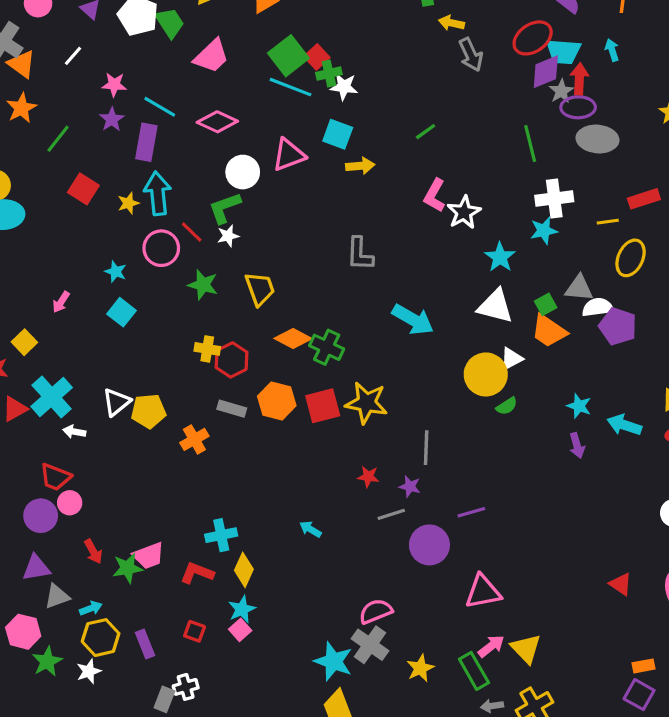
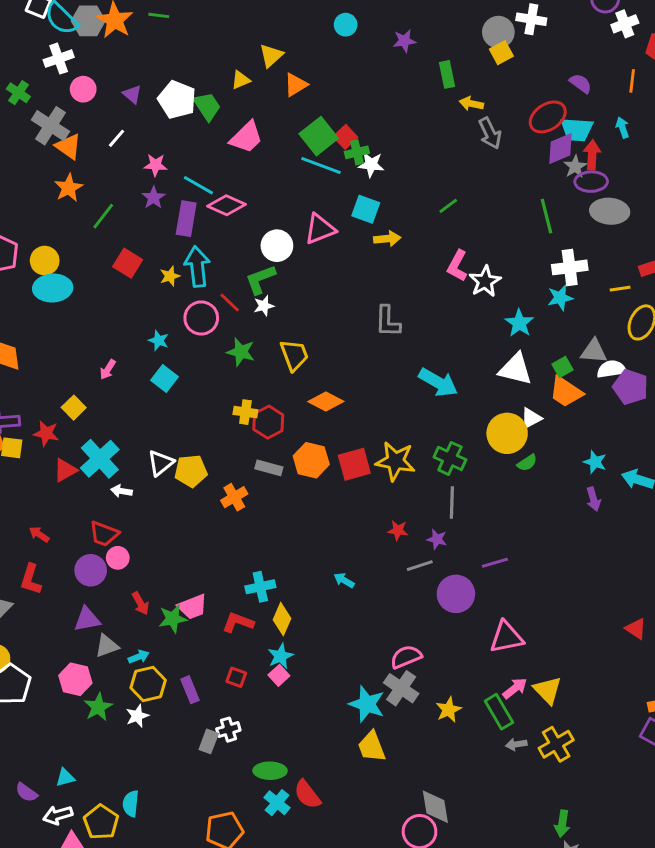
pink diamond: (217, 122) -> (227, 205), moved
green cross: (327, 347) -> (450, 458), moved

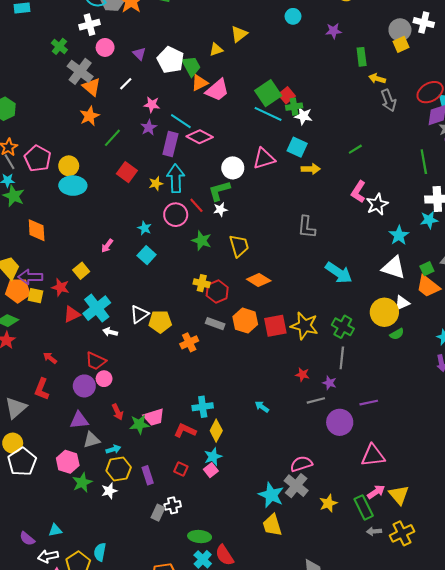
orange triangle: (296, 85) -> (200, 83), moved

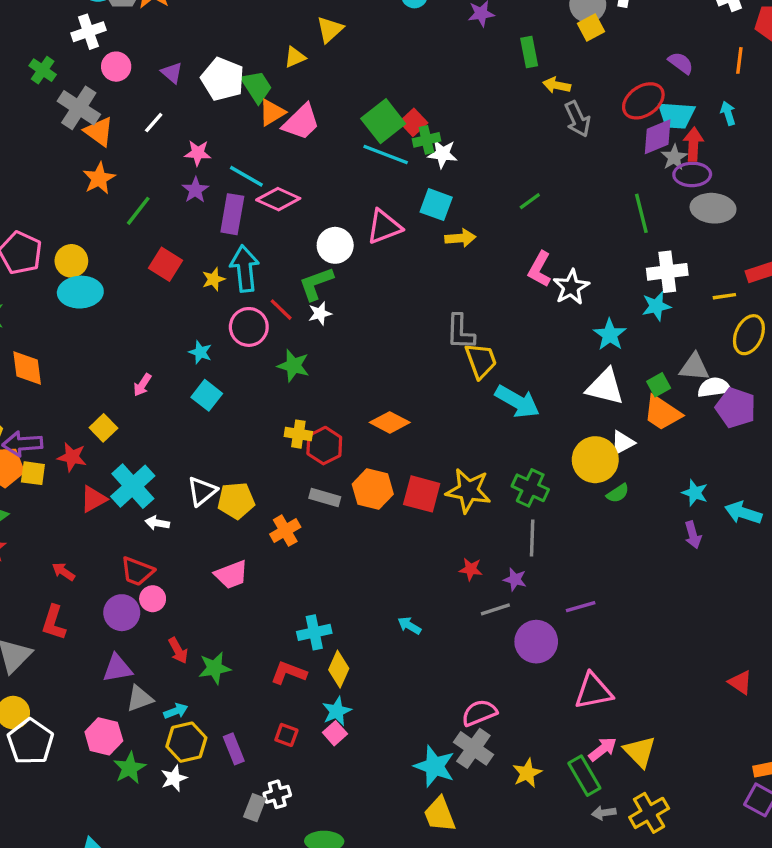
yellow trapezoid: (239, 246) -> (481, 361), moved
red square: (275, 326) -> (422, 494), turned 30
pink trapezoid: (154, 417) -> (231, 575), moved

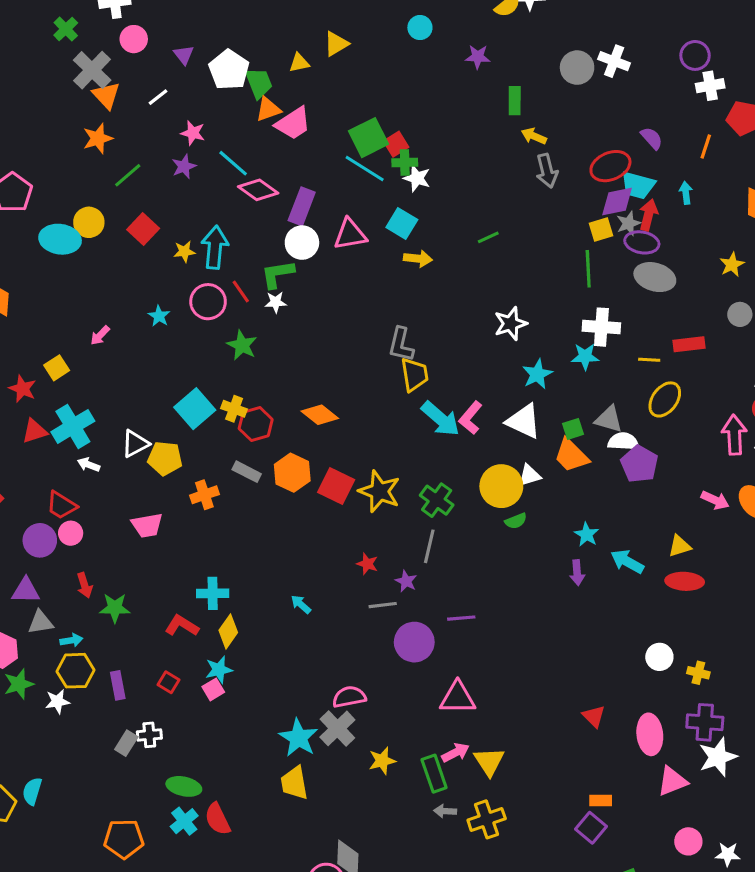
yellow square: (591, 27) -> (601, 229), moved
purple rectangle: (232, 214) -> (302, 206), moved
yellow circle: (71, 261) -> (89, 222), moved
pink L-shape: (540, 269) -> (471, 418), moved
cyan square: (207, 395) -> (195, 409), moved, size x1.4

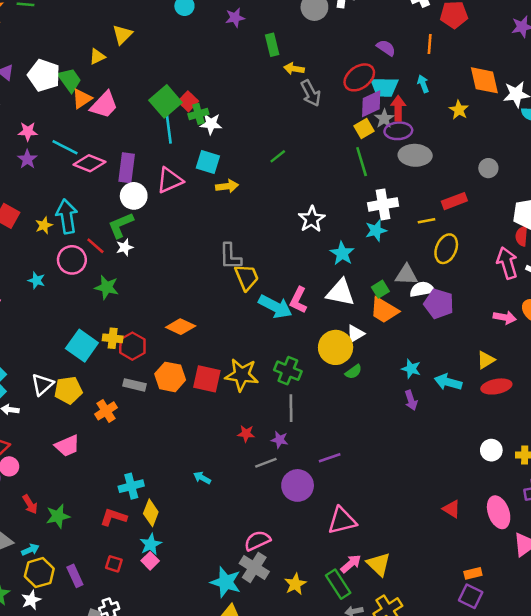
cyan line: (365, 169) -> (168, 126), turned 64
yellow star: (732, 265) -> (459, 110), moved

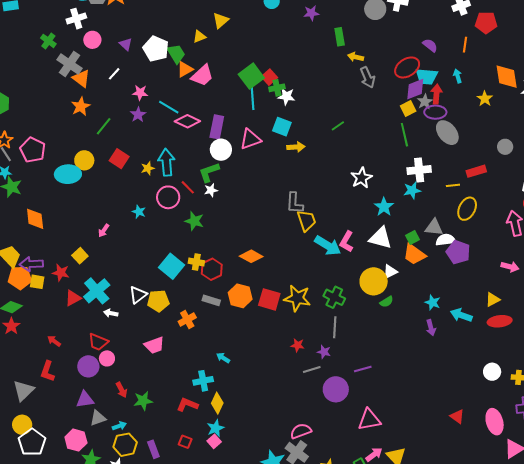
gray ellipse: (415, 155) -> (447, 133), turned 45
cyan arrow: (202, 478) -> (223, 358), moved

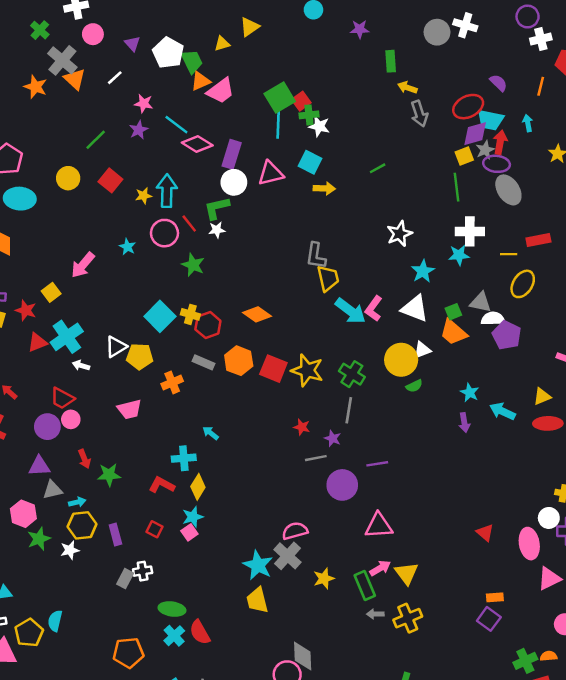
orange star: (81, 106) -> (36, 87), moved, turned -30
cyan ellipse: (68, 174) -> (20, 199), moved
pink arrow: (104, 230) -> (83, 265), size x1.6
white circle: (492, 372) -> (549, 518), moved

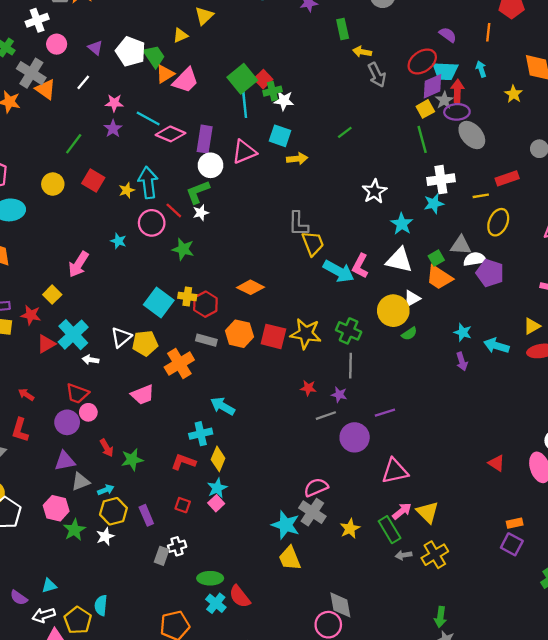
orange cross: (172, 382) -> (179, 363), size x1.4
cyan arrow: (211, 433) -> (223, 406), size x1.5

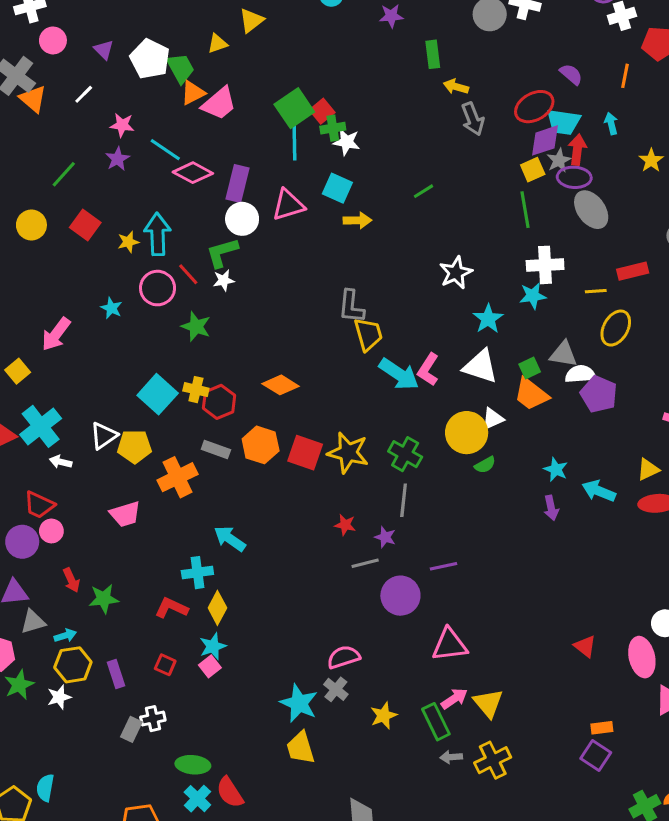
gray cross: (312, 512) -> (336, 689), size x0.7

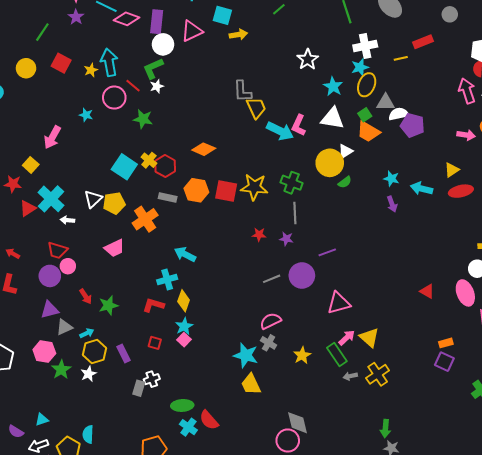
yellow ellipse: (616, 328) -> (367, 85), moved
yellow cross: (196, 390) -> (149, 160), turned 35
gray line: (365, 563) -> (272, 279), moved

